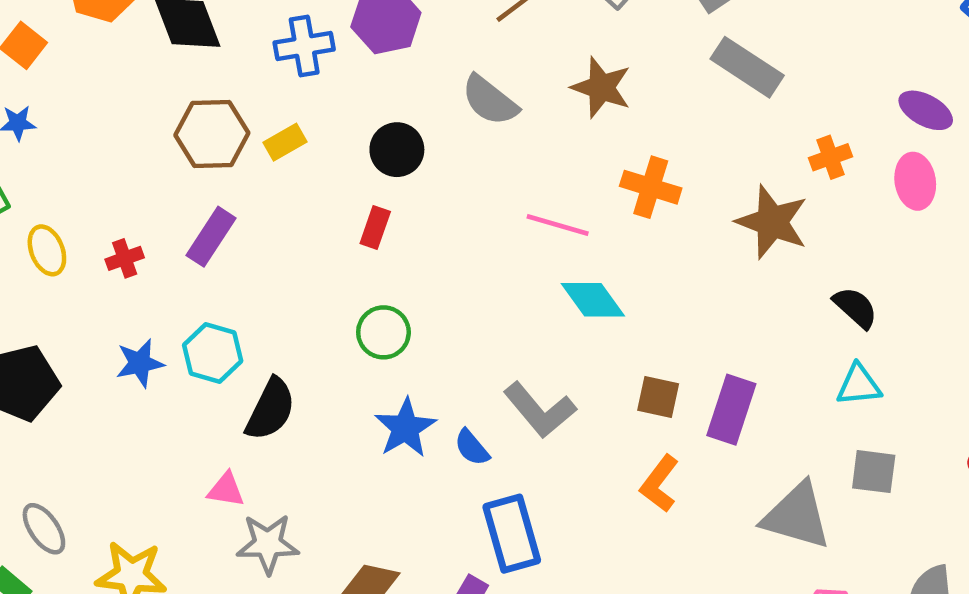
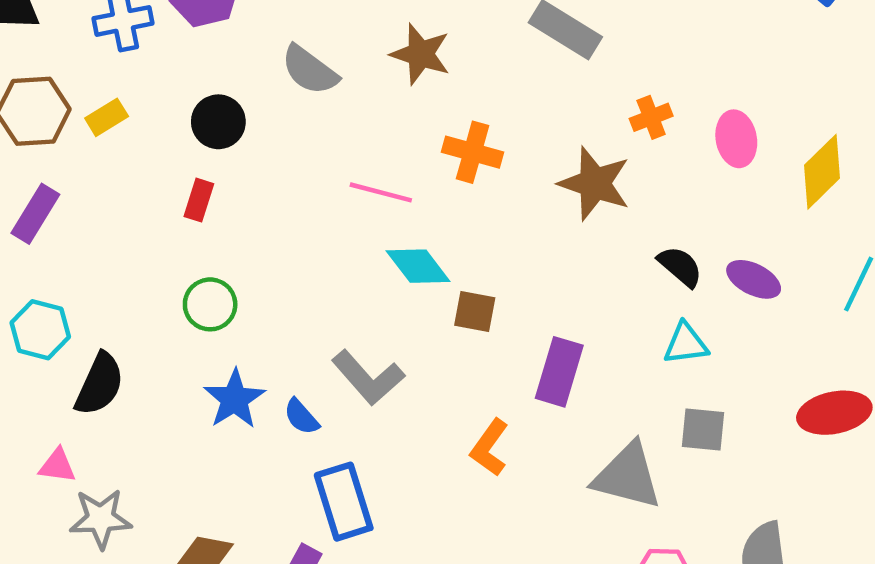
purple ellipse: (926, 110) -> (754, 279), moved
brown square: (658, 397) -> (475, 312), moved

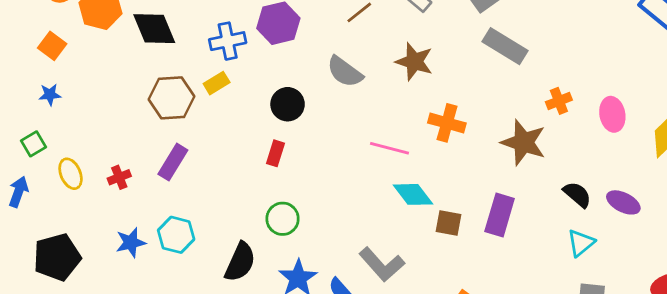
yellow rectangle: (107, 117) -> (217, 83), moved
cyan triangle: (686, 344) -> (581, 243), turned -32
purple rectangle: (559, 372) -> (500, 215), moved
black semicircle: (99, 384) -> (240, 262), moved

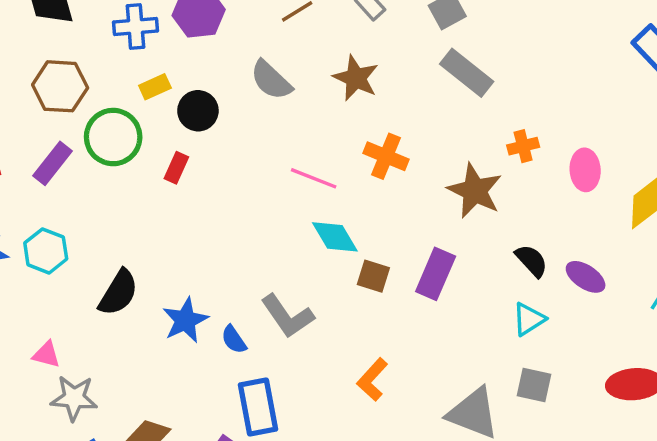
yellow rectangle: (217, 83) -> (155, 87), moved
green circle: (283, 219) -> (113, 137), moved, size x1.4

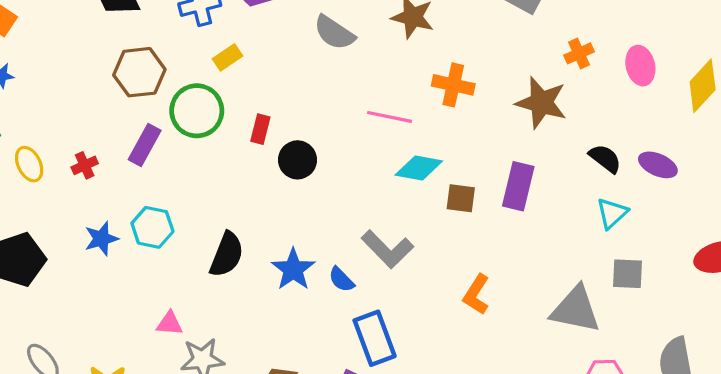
black circle: (198, 111) -> (297, 160), moved
cyan diamond: (335, 237) -> (419, 168), turned -39

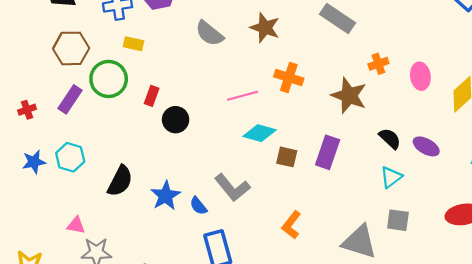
yellow rectangle: (228, 57) -> (133, 44), turned 42
pink line: (390, 117) -> (242, 96), turned -32

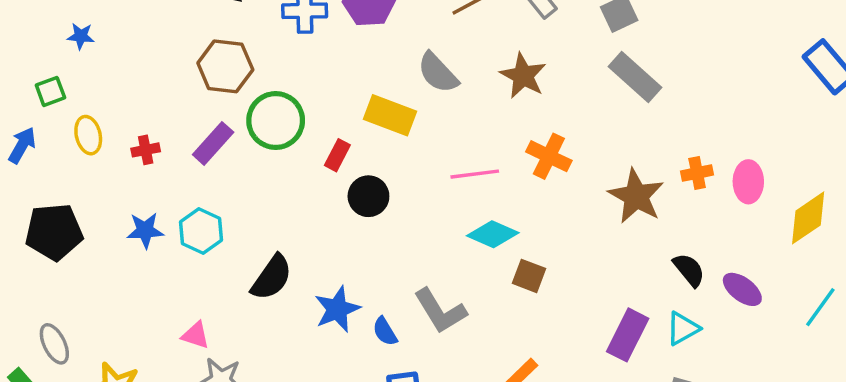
yellow rectangle: (133, 44) -> (390, 115), moved, size x1.6
orange cross: (378, 64) -> (697, 173), moved
purple rectangle: (328, 152) -> (628, 335), moved

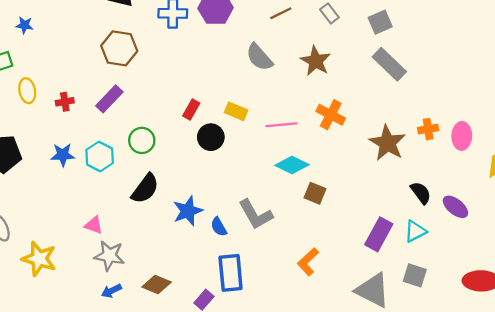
yellow rectangle: (390, 115) -> (236, 111), moved, size x0.7
green circle: (276, 121) -> (142, 140), moved, size x0.7

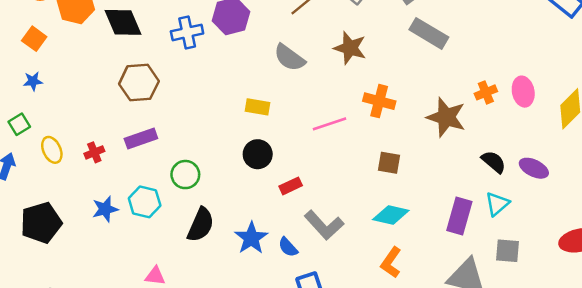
purple rectangle: (109, 99) -> (141, 139), turned 40
red rectangle: (191, 109) -> (291, 186), moved, turned 48
yellow rectangle: (236, 111) -> (257, 107), moved
cyan diamond: (292, 165) -> (391, 215), moved
brown square: (315, 193) -> (389, 163), moved

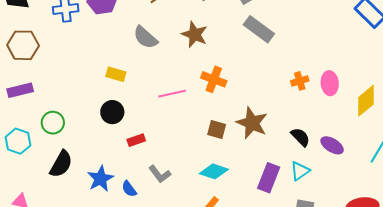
brown star: (446, 117) -> (252, 123), moved
gray L-shape: (324, 225) -> (160, 174), size x0.7

